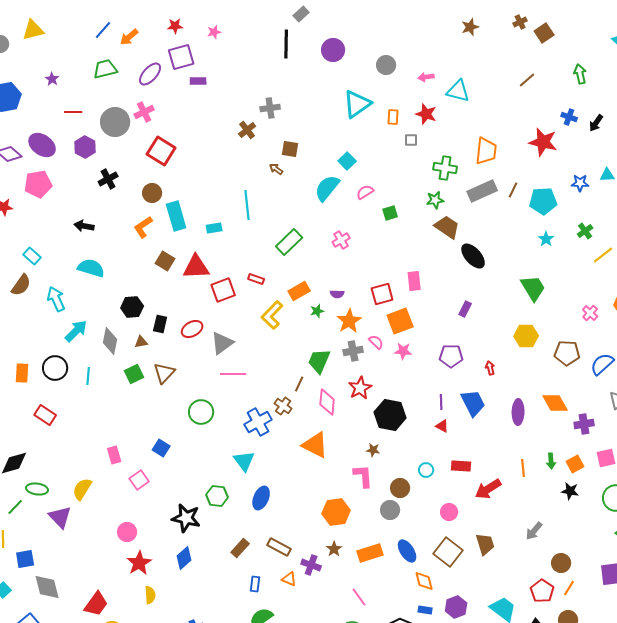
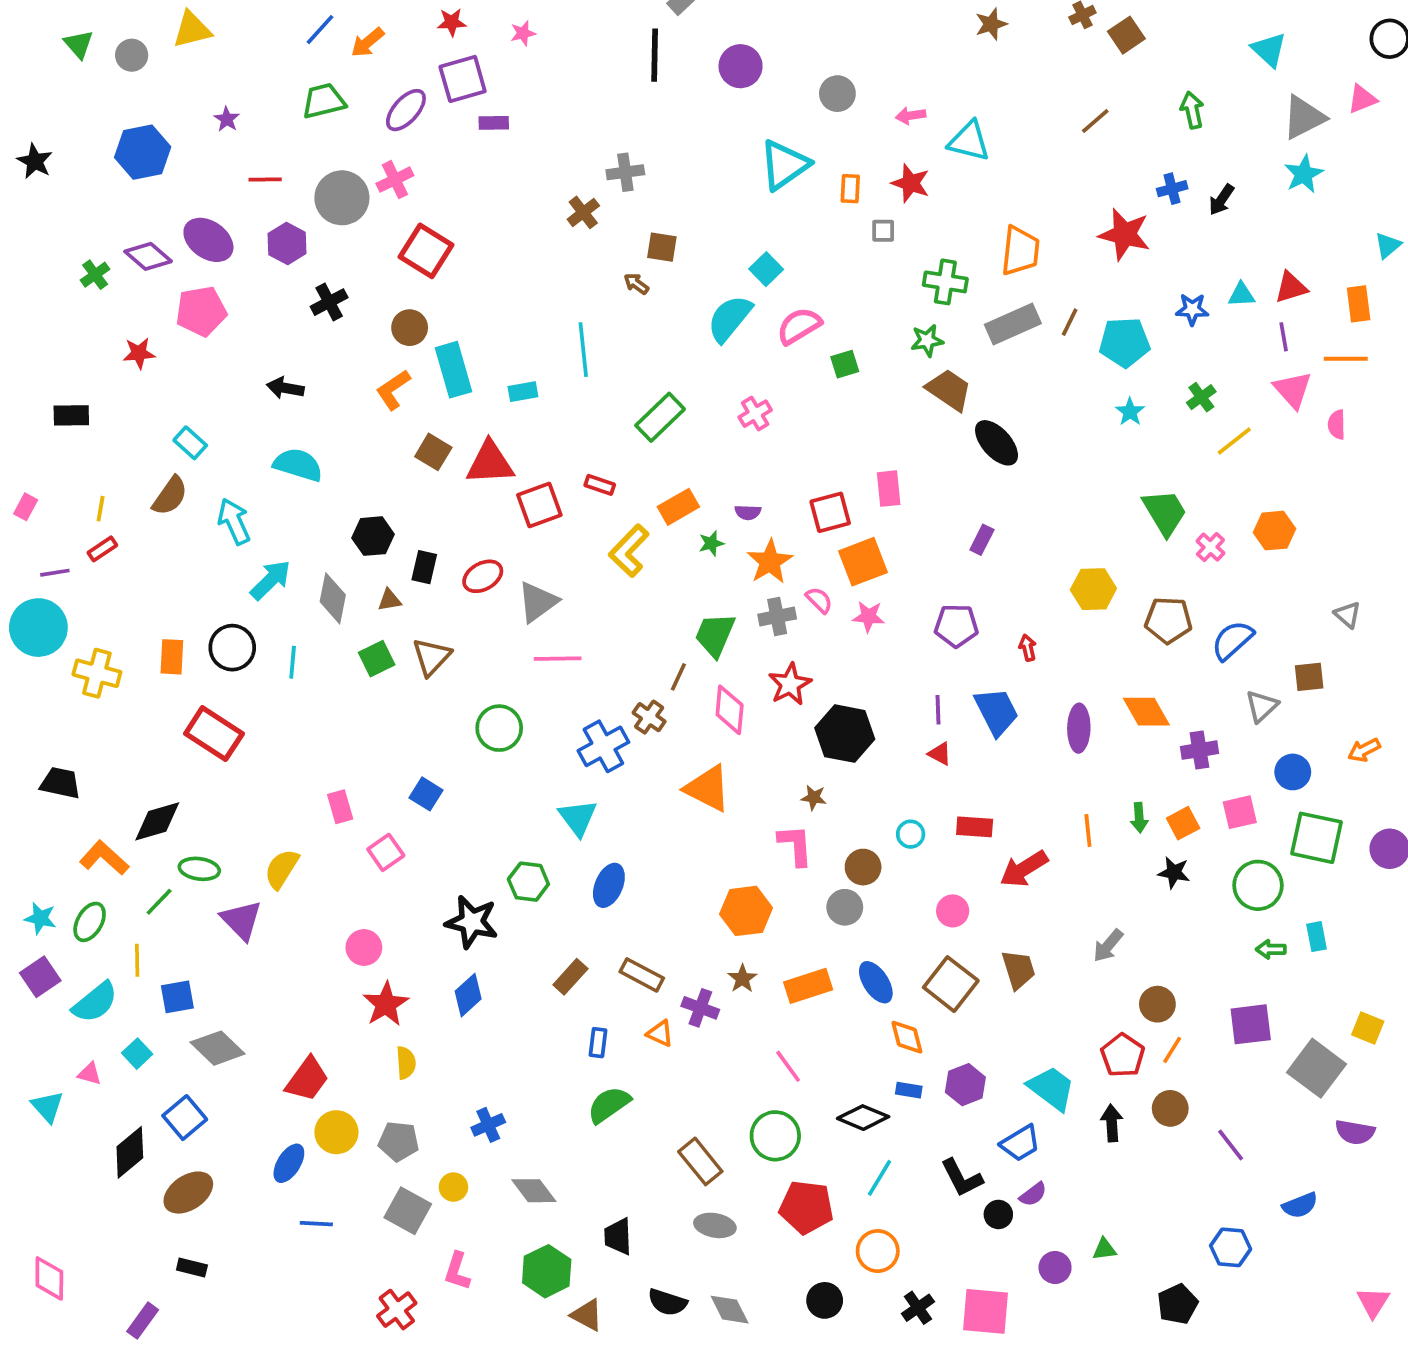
blue cross: (569, 117) -> (1172, 189), turned -35
pink semicircle: (365, 192) -> (799, 326), size x1.4
green trapezoid: (533, 288) -> (1165, 512), moved
red rectangle: (45, 415) -> (214, 734), size x1.4
gray diamond: (47, 587) -> (218, 1048), turned -32

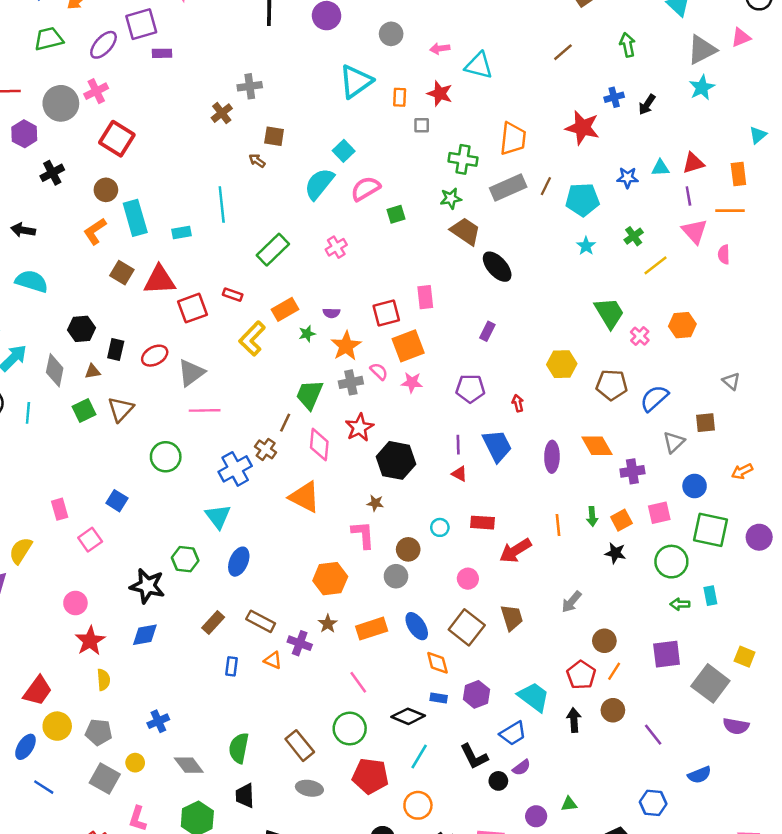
blue diamond: (468, 995) -> (145, 635), turned 32
green semicircle: (609, 1105) -> (239, 748), moved, turned -44
blue line: (316, 1224) -> (44, 787), turned 30

